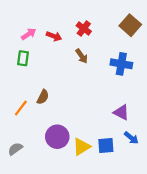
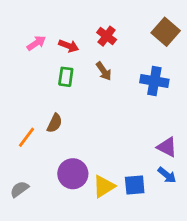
green rectangle: (23, 58) -> (66, 77), moved
purple triangle: (121, 112) -> (167, 147), moved

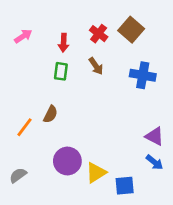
brown square: (166, 32) -> (131, 30), moved
pink arrow: (36, 43) -> (23, 36), moved
red arrow: (69, 46) -> (63, 43), turned 72
blue square: (135, 185) -> (125, 186), moved

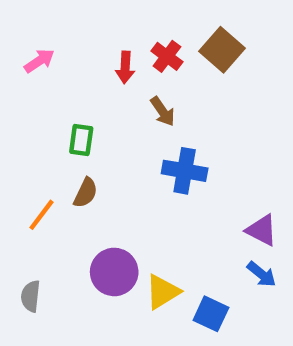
red arrow: (63, 43) -> (125, 67), moved
green rectangle: (61, 71) -> (81, 140), moved
blue cross: (143, 75) -> (185, 171), moved
gray semicircle: (18, 175) -> (31, 296), turned -48
blue square: (125, 186) -> (211, 314), turned 30

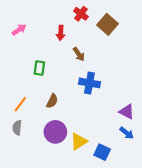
red cross: (167, 56) -> (81, 14), moved
brown semicircle: (86, 193) -> (52, 101), moved
gray semicircle: (31, 296) -> (17, 128), moved

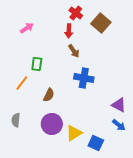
pink arrow: (19, 30) -> (27, 28), moved
red arrow: (61, 33) -> (69, 31), moved
orange line: (20, 104) -> (22, 83), moved

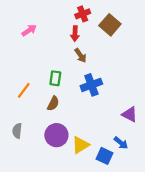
red cross: (76, 13) -> (83, 14), turned 32
green rectangle: (37, 64) -> (55, 78), moved
blue cross: (84, 78) -> (91, 85), turned -30
blue arrow: (119, 125) -> (121, 143), moved

